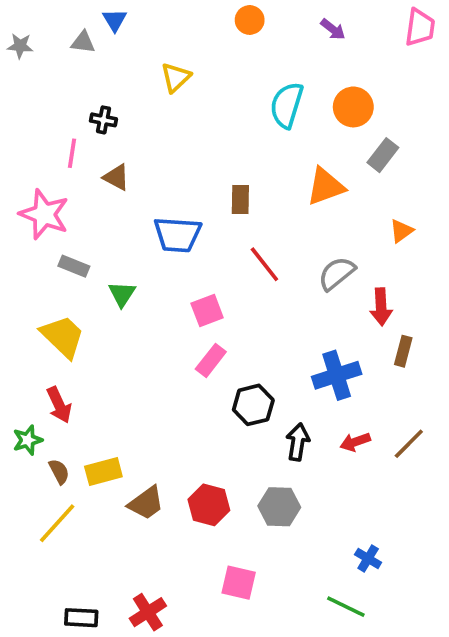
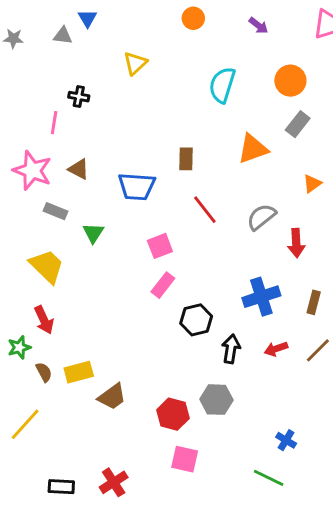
orange circle: (353, 107) -> (290, 81), moved
brown triangle: (116, 177) -> (79, 169), moved
brown rectangle: (403, 351) -> (314, 302), moved
red hexagon: (209, 505) -> (173, 414), moved
yellow line: (57, 523) -> (25, 424), moved

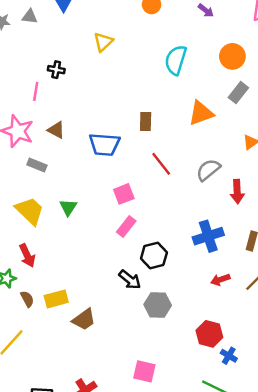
gray triangle: (63, 36) -> (30, 17), moved
green triangle: (93, 233) -> (68, 207), moved
black arrow: (231, 349) -> (130, 280), moved, turned 120
gray hexagon: (216, 400) -> (158, 305), moved
red hexagon: (173, 414) -> (209, 334), moved

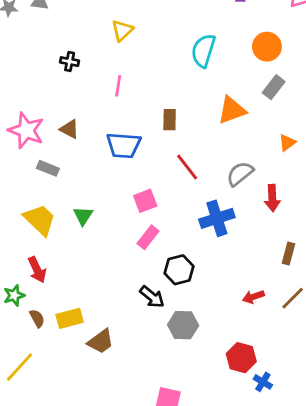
pink line: (36, 91) -> (118, 86), moved
blue cross: (208, 236) -> (217, 218), moved

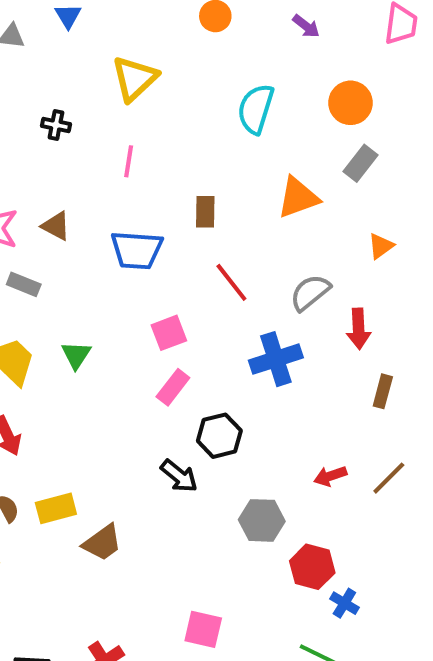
yellow triangle: (122, 30) -> (135, 79), size x1.4
brown rectangle: (289, 254) -> (383, 391), moved
gray hexagon: (183, 325) -> (262, 520), moved

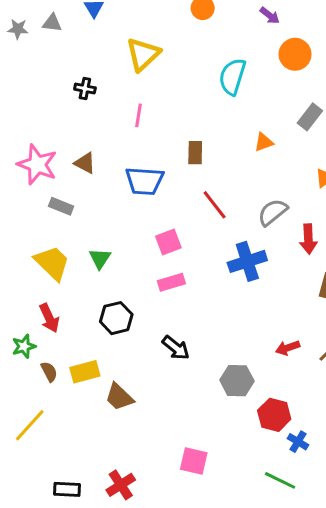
orange circle: (351, 103) -> (295, 54), moved
orange triangle: (298, 198) -> (264, 142), size x0.6
pink rectangle: (173, 387) -> (171, 282), turned 35
black hexagon: (219, 436) -> (116, 318), moved
brown trapezoid: (102, 543) -> (119, 397), turned 80

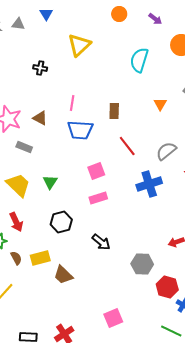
purple arrow: (270, 16) -> (155, 19), moved
pink line: (139, 115) -> (72, 103), moved
orange triangle: (264, 142) -> (160, 104), turned -40
pink square: (194, 461) -> (113, 318), turned -36

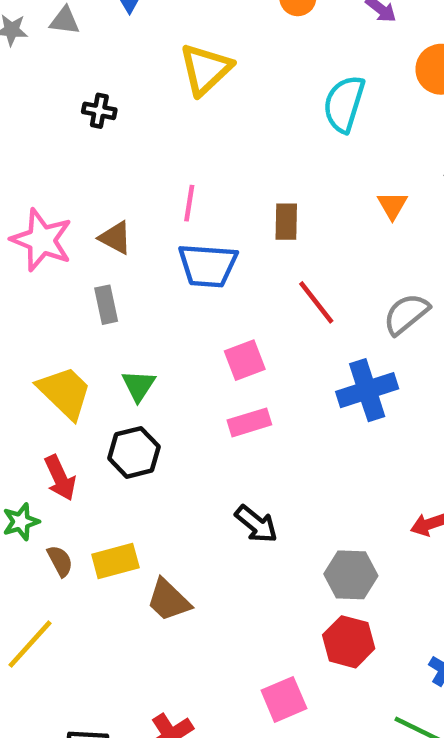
black cross: (40, 68) -> (99, 111), moved
gray rectangle: (24, 147) -> (106, 305), moved, turned 56
black hexagon: (61, 222) -> (134, 452), moved
red hexagon: (167, 287) -> (349, 642), moved

